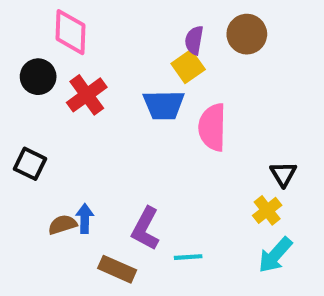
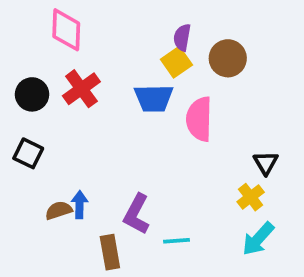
brown circle: (247, 34) -> (228, 58), moved
black circle: (38, 77) -> (32, 94), moved
brown rectangle: (117, 269) -> (110, 252), turned 56

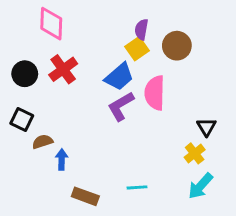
blue trapezoid: (154, 98) -> (119, 77), turned -40
brown semicircle: (59, 210) -> (42, 142), moved
purple L-shape: (137, 214) -> (121, 106), moved, turned 32
brown rectangle: (110, 252) -> (85, 196), turned -60

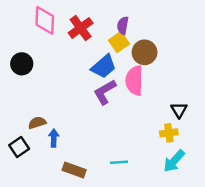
brown circle: (177, 46) -> (145, 52), moved
red cross: (63, 69) -> (81, 28), moved
black square: (22, 120) -> (19, 147), moved, turned 30
yellow cross: (195, 153) -> (169, 133), turned 30

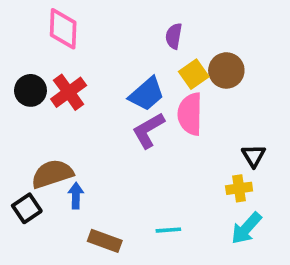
red cross: (81, 28) -> (69, 92), moved
yellow square: (119, 42) -> (194, 74), moved
brown circle: (145, 52) -> (226, 70), moved
brown semicircle: (37, 123) -> (52, 174), size x1.6

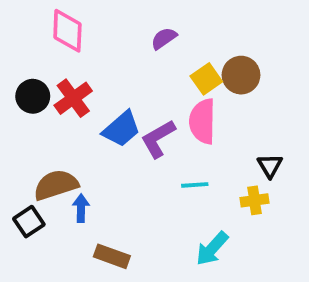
purple semicircle: (174, 36) -> (164, 38), moved, turned 45
blue trapezoid: (147, 94) -> (121, 129), moved
cyan arrow: (246, 228) -> (212, 249), moved
cyan line: (168, 230) -> (195, 185), moved

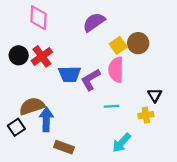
purple semicircle: (164, 38) -> (94, 22), size x1.5
blue trapezoid: (121, 129) -> (70, 74), turned 40
blue arrow: (81, 208) -> (46, 120), size x1.5

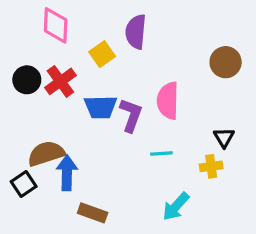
purple semicircle: (94, 22) -> (136, 32), turned -50
brown circle: (138, 43) -> (226, 62), moved
yellow square: (118, 45) -> (102, 54), moved
purple L-shape: (91, 80) -> (131, 115), turned 140

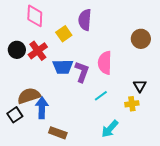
cyan line: (161, 154) -> (101, 96), turned -32

